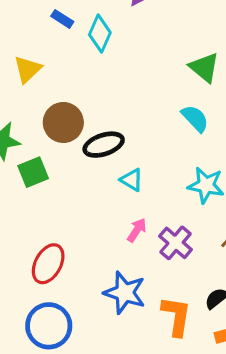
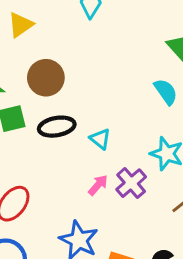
black ellipse: (104, 145) -> (57, 127), moved
purple cross: (176, 243) -> (131, 183), moved

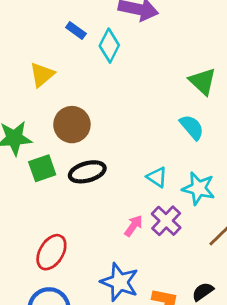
cyan triangle: (100, 139) -> (157, 177), moved

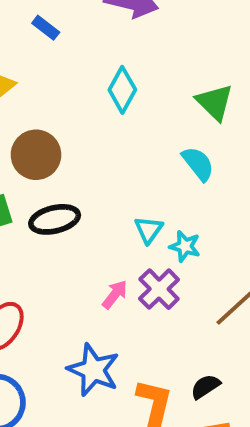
cyan diamond: (109, 46) -> (122, 90), moved
cyan triangle: (157, 177) -> (149, 230), turned 30
cyan star: (199, 188) -> (185, 246), moved, size x0.7

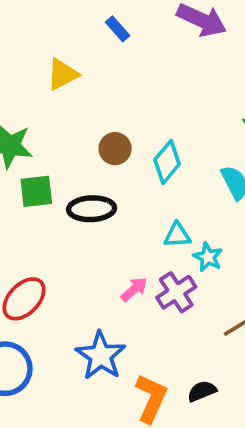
cyan diamond: (122, 90) -> (167, 162), moved
brown circle: (36, 155) -> (115, 149), moved, size x0.7
cyan triangle: (149, 230) -> (177, 235), turned 40

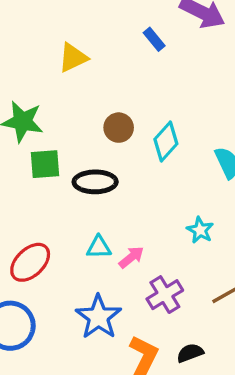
blue rectangle: (118, 29) -> (154, 39), moved
cyan triangle: (177, 235) -> (99, 247), moved
purple cross: (176, 292) -> (165, 295), moved

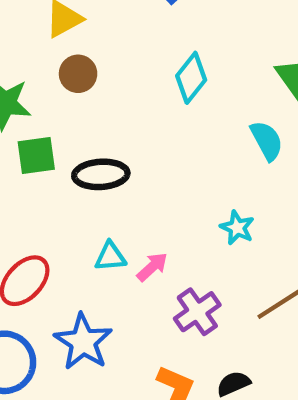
brown circle: (119, 128) -> (78, 74), moved
cyan diamond: (166, 142) -> (191, 78), moved
blue star: (98, 317) -> (83, 342), moved

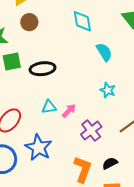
cyan diamond: (191, 78) -> (82, 21), turned -45
cyan semicircle: (267, 141) -> (104, 52), moved

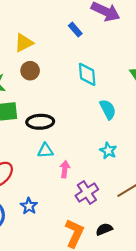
cyan triangle: (49, 107) -> (45, 151), moved
pink arrow: (69, 111) -> (65, 169), turned -42
blue star: (38, 148) -> (29, 206), size x0.6

